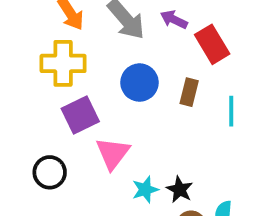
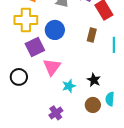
blue circle: (139, 83) -> (55, 30), moved
black star: (180, 190) -> (94, 80), moved

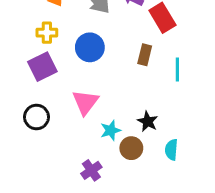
yellow cross: (26, 20) -> (47, 33), size x0.6
purple square: (35, 47) -> (42, 67), moved
brown circle: (93, 105) -> (131, 148), moved

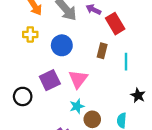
purple square: (42, 67) -> (50, 80), moved
pink triangle: (85, 102) -> (78, 79), moved
black star: (148, 121) -> (138, 95), moved

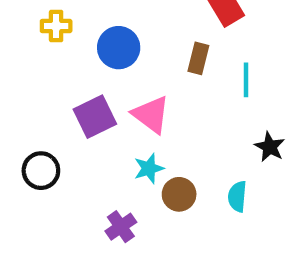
pink triangle: (78, 79) -> (151, 114), turned -30
black circle: (23, 96) -> (41, 171), moved

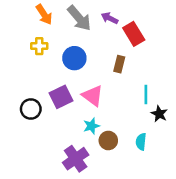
cyan line: (246, 80) -> (146, 94), moved
black circle: (41, 171) -> (31, 109), moved
purple cross: (121, 227) -> (76, 159), size x1.5

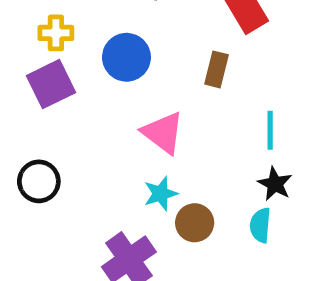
purple square: (61, 97) -> (51, 84), moved
black circle: (31, 109) -> (39, 181), moved
black star: (159, 114) -> (275, 184), moved

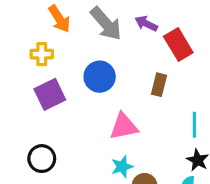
yellow cross: (56, 33) -> (42, 54), moved
pink triangle: (163, 133) -> (124, 126), turned -48

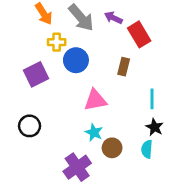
yellow cross: (42, 54) -> (57, 42), moved
cyan star: (122, 167) -> (94, 132), turned -30

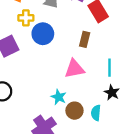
pink triangle: (95, 100) -> (74, 69), moved
cyan semicircle: (147, 149) -> (96, 113), moved

